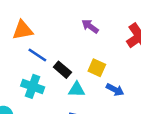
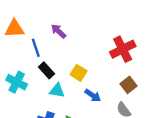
purple arrow: (90, 26) -> (58, 31), moved
blue line: (37, 55) -> (36, 48), moved, turned 30

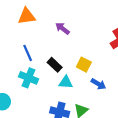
orange triangle: (14, 29) -> (27, 16), moved
blue line: (36, 48) -> (28, 53), moved

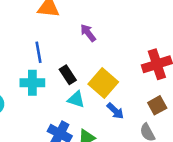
yellow square: (84, 65) -> (103, 83), size x1.5
cyan cross: (29, 78) -> (32, 83), turned -36

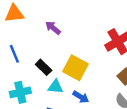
cyan cross: (32, 83) -> (20, 92), moved
blue arrow: (115, 111) -> (81, 97), moved

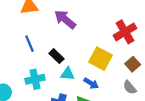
purple arrow: (53, 28) -> (65, 19), size x1.5
yellow square: (76, 68) -> (100, 59), moved

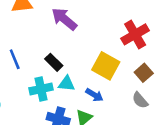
blue line: (29, 44) -> (15, 59), moved
cyan cross: (35, 79) -> (41, 89), moved

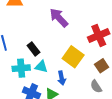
purple arrow: (64, 19) -> (59, 18), moved
blue arrow: (94, 95) -> (62, 78), turned 40

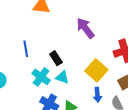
cyan cross: (21, 68) -> (41, 77), turned 36
blue arrow: (62, 78) -> (97, 95), moved

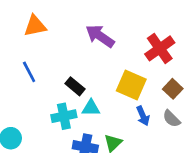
blue line: (26, 49) -> (29, 72), moved
cyan cross: (41, 77) -> (64, 116), turned -30

